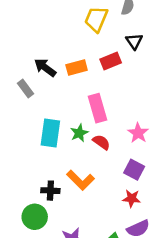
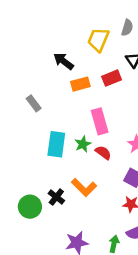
black arrow: (45, 68) -> (64, 61), moved
black cross: (50, 191) -> (56, 197), turned 35
green circle: (35, 217) -> (30, 207), moved

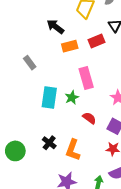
red semicircle: (103, 153) -> (89, 118), moved
orange L-shape: (84, 187) -> (73, 150), moved, turned 65
green circle: (30, 207) -> (15, 151), moved

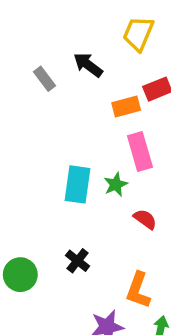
orange rectangle: (70, 46) -> (126, 106), moved
gray rectangle: (30, 63) -> (45, 79), moved
orange L-shape: (73, 150) -> (138, 290), moved

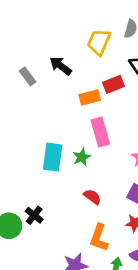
red semicircle: (145, 219) -> (92, 197), moved
black cross: (78, 261) -> (34, 215), moved

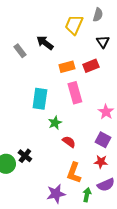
red rectangle: (113, 84) -> (91, 66), moved
cyan rectangle: (53, 157) -> (40, 99), moved
green star: (82, 157) -> (55, 123), moved

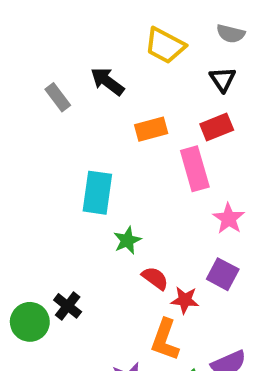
gray semicircle: (98, 15) -> (231, 34), moved, turned 88
yellow trapezoid: (74, 25) -> (165, 46), turned -85
red rectangle: (91, 66) -> (217, 127), moved
pink rectangle: (75, 93) -> (195, 169), moved
red star: (101, 162) -> (185, 300), moved

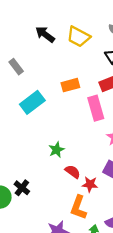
black arrow: (107, 81) -> (45, 34), moved
cyan rectangle: (97, 193) -> (32, 102), moved, turned 45

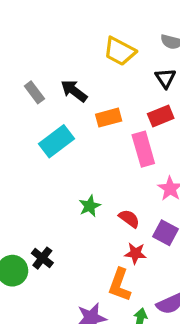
black arrow: (45, 34) -> (74, 91), moved
red semicircle: (73, 172) -> (129, 219), moved

